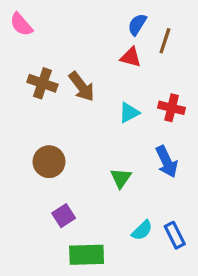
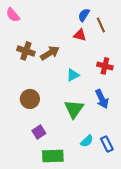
brown line: (165, 41) -> (101, 25), turned -42
brown arrow: (82, 87) -> (50, 53), turned -84
cyan triangle: (129, 113) -> (73, 75), moved
green triangle: (121, 178) -> (74, 109), size x1.5

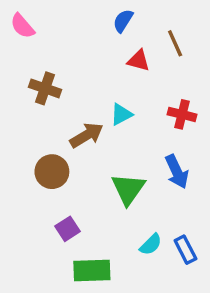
blue semicircle: (84, 15) -> (123, 21), moved
brown arrow: (50, 53) -> (87, 135), moved
cyan triangle: (73, 75) -> (121, 114), moved

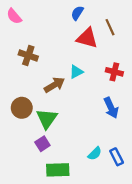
red triangle: (139, 61) -> (87, 38), size x1.5
brown circle: (52, 172) -> (22, 108), moved
green triangle: (128, 189) -> (47, 119), moved

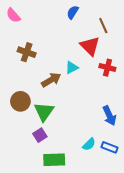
red triangle: (87, 38) -> (90, 46), moved, turned 30
blue arrow: (111, 108) -> (109, 116), moved
blue rectangle: (117, 157) -> (109, 147), turned -42

